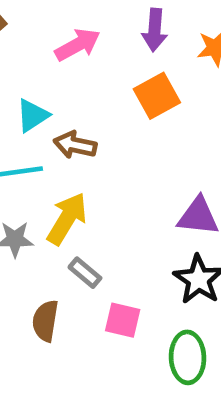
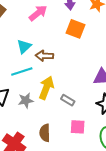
orange square: (157, 96) -> (76, 29), turned -30
gray rectangle: (85, 273) -> (68, 100), moved

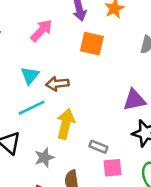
gray star: (26, 100) -> (44, 158), moved
gray rectangle: (68, 100) -> (98, 147), moved

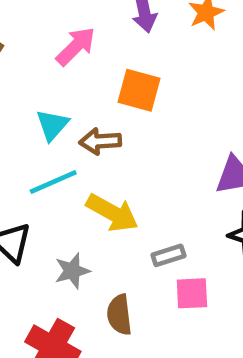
orange square: (92, 44) -> (139, 90), moved
yellow arrow: (66, 124) -> (112, 213), turned 104
gray rectangle: (98, 147) -> (168, 255), turned -42

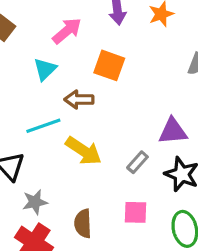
cyan triangle: (52, 125) -> (45, 69), moved
gray rectangle: (168, 255) -> (137, 162), moved, turned -35
gray star: (72, 271) -> (35, 202), moved

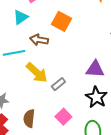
gray rectangle: (137, 162) -> (58, 84), moved
pink square: (135, 212) -> (63, 117), turned 35

